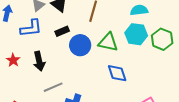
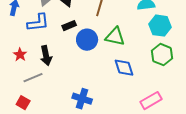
cyan hexagon: (136, 34) -> (160, 26), moved
green hexagon: (162, 39) -> (162, 55), moved
gray line: (53, 87) -> (33, 78), moved

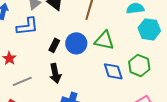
black rectangle: (69, 26) -> (54, 45), moved, turned -40
green hexagon: (162, 55) -> (139, 65), moved
black arrow: (46, 56) -> (55, 73), moved

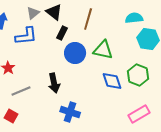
black rectangle: (54, 45) -> (62, 33), moved

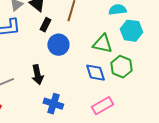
green triangle: (103, 50) -> (102, 44), moved
pink rectangle: (139, 114) -> (102, 106), moved

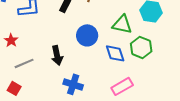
blue circle: (58, 45) -> (87, 35), moved

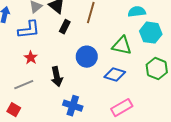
red star: (11, 40) -> (31, 58), moved
green hexagon: (141, 47) -> (157, 69), moved
blue diamond: (115, 53) -> (115, 75), turned -55

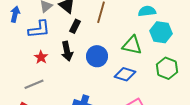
black arrow: (57, 77) -> (67, 51), moved

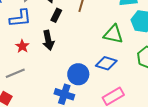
blue circle: (97, 56) -> (78, 74), moved

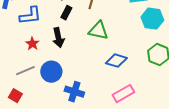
green triangle: (113, 34) -> (98, 31), moved
blue circle: (78, 74) -> (51, 72), moved

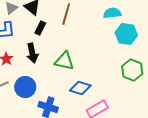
green triangle: (98, 31) -> (64, 61), moved
blue diamond: (116, 61) -> (80, 88), moved

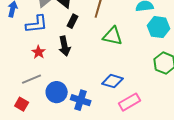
green triangle: (64, 61) -> (113, 36), moved
blue circle: (25, 87) -> (57, 92), moved

